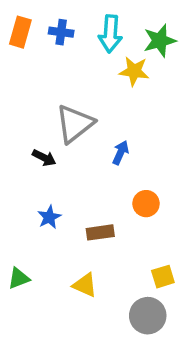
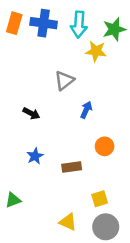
blue cross: (61, 32) -> (44, 23), size x1.5
gray triangle: (75, 124) -> (64, 80), moved, size x0.7
yellow square: (163, 277) -> (100, 199), moved
yellow triangle: (85, 285) -> (68, 222), moved

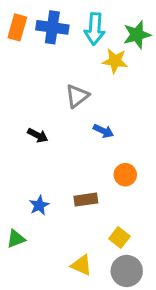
blue arrow: (86, 110) -> (103, 131), turned 91
blue star: (35, 156) -> (39, 205), moved
yellow square: (100, 199) -> (119, 237), turned -35

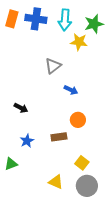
black arrow: (38, 135) -> (21, 108), moved
orange circle: (125, 175) -> (78, 120), moved

